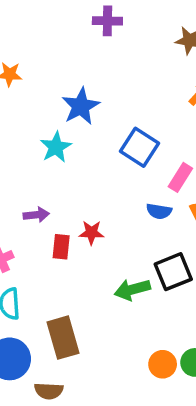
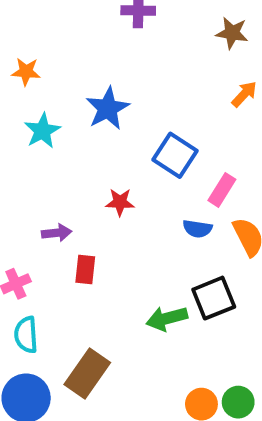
cyan star: (56, 147) -> (42, 131), moved
red star: (91, 233) -> (120, 202), moved
brown rectangle: (63, 338) -> (87, 374), turned 51

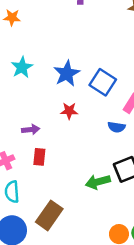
orange star: (26, 72) -> (12, 18), moved
blue star: (108, 108) -> (67, 74), moved
red rectangle: (85, 269) -> (39, 157), moved

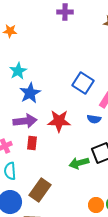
blue star: (67, 74) -> (30, 93), moved
red star: (69, 111) -> (59, 121), moved, size x1.6
purple arrow: (31, 130) -> (25, 121), size x1.6

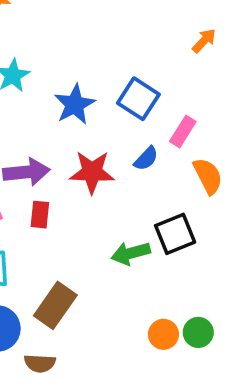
blue star: (30, 93) -> (75, 104), moved
blue semicircle: (94, 119) -> (146, 159), moved, turned -56

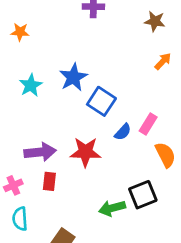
blue square: (138, 99) -> (101, 101), moved
blue star: (75, 104) -> (73, 77), moved
blue semicircle: (146, 159) -> (123, 132), moved

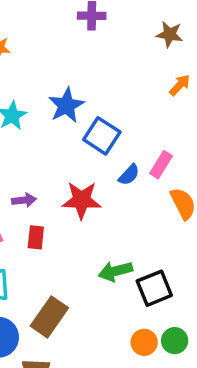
purple arrow: (40, 152) -> (24, 200), size x0.6
black square: (143, 195) -> (154, 288), moved

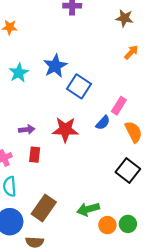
blue semicircle: (129, 175) -> (103, 123), moved
green arrow: (115, 271) -> (88, 209), moved
black square: (154, 288) -> (128, 170), moved, turned -30

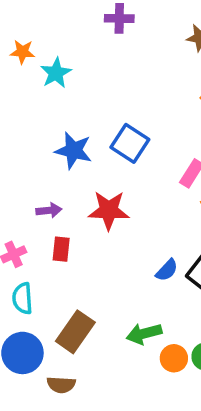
blue star: (55, 66) -> (74, 150), moved, turned -30
cyan star: (19, 73) -> (56, 73), moved
blue semicircle: (103, 123) -> (167, 270), moved

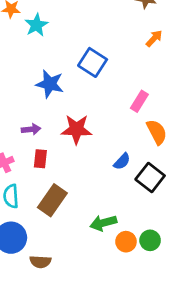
blue square: (130, 143) -> (93, 62), moved
blue semicircle: (167, 270) -> (122, 161), moved
brown rectangle: (75, 332) -> (52, 200), moved

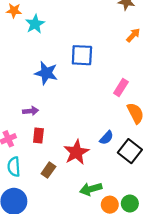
blue square: (93, 62) -> (82, 55), turned -30
red star: (77, 129) -> (76, 152), moved, turned -30
brown rectangle: (52, 200) -> (48, 170), size x0.6

